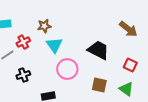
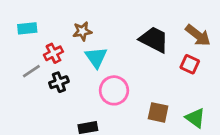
black trapezoid: (98, 50) -> (154, 39), moved
red square: (130, 65) -> (190, 64), moved
black cross: (23, 75) -> (59, 82), moved

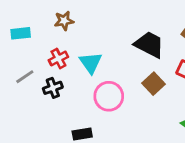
brown star: (82, 31) -> (64, 21), moved
red cross: (53, 53) -> (58, 58), moved
brown square: (158, 112) -> (154, 84), moved, turned 35

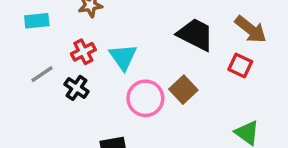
brown square: (154, 84) -> (183, 90), moved
black cross: (53, 88) -> (76, 88), turned -36

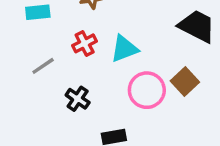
cyan triangle: (123, 57) -> (124, 49), turned 44
black cross: (76, 88) -> (78, 99), moved

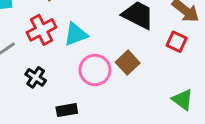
red cross: (85, 43) -> (42, 30), size x1.4

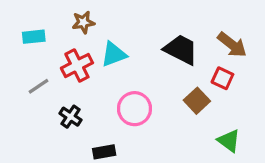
cyan triangle: (76, 34) -> (114, 54), moved
brown square: (128, 63) -> (197, 101), moved

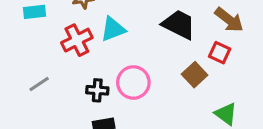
gray line: (39, 86) -> (39, 84), moved
black cross: (71, 117) -> (97, 90), moved, turned -30

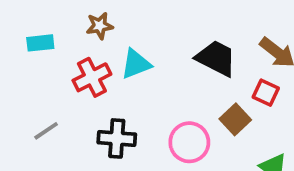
pink circle: (133, 82) -> (189, 142), moved
black cross: (97, 90) -> (117, 138), size x1.4

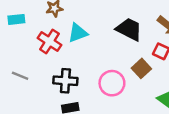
red cross: (92, 77) -> (49, 42), turned -30
gray line: (46, 131) -> (20, 76), turned 56

